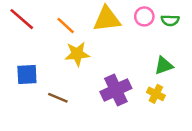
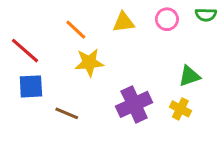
red line: (22, 19) -> (25, 51), moved
yellow triangle: (107, 19) -> (124, 22), size x0.7
green semicircle: (170, 20) -> (206, 15), moved

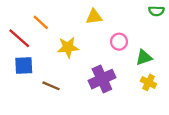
pink circle: (167, 19) -> (119, 42), moved
orange line: (76, 30) -> (41, 22), moved
yellow cross: (180, 109) -> (148, 82), moved

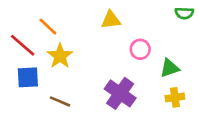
yellow star: (68, 47) -> (60, 56), moved, turned -30
purple cross: (102, 79) -> (120, 93), turned -30
yellow cross: (148, 82) -> (175, 97), turned -35

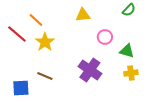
green semicircle: (184, 13) -> (129, 10), moved, turned -48
green triangle: (170, 68) -> (127, 51), turned 35
blue square: (28, 77) -> (21, 88), moved

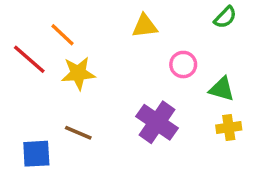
yellow star: (45, 42) -> (78, 73), turned 30

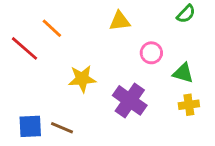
yellow star: (78, 73) -> (82, 79), moved
brown line: (78, 133) -> (62, 128), moved

